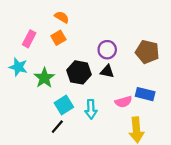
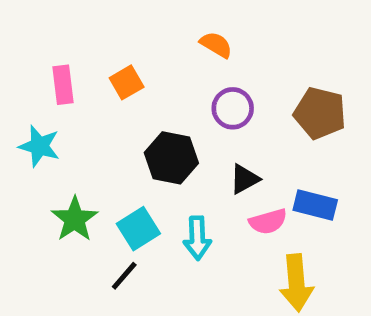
orange semicircle: (62, 17) -> (216, 45), moved
pink rectangle: (29, 39) -> (63, 85), turned -35
black triangle: (107, 71) -> (244, 179), moved, turned -40
green star: (44, 78) -> (75, 219), moved

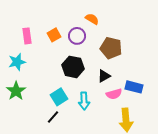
purple circle: (233, 108) -> (77, 36), moved
brown pentagon: (320, 113) -> (111, 48), moved
cyan star: (39, 146) -> (17, 62), turned -30
green star: (75, 219) -> (16, 91), moved

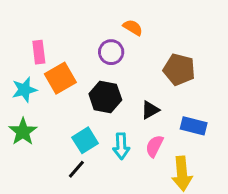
orange square: (54, 35) -> (60, 78), moved, size x1.5
brown pentagon: (111, 48) -> (179, 69), moved
pink semicircle: (114, 94) -> (154, 146), moved, turned 133

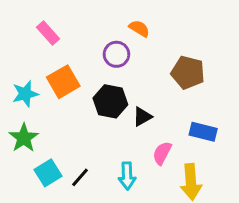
pink rectangle: (39, 52) -> (48, 33), moved, turned -35
black triangle: (150, 110) -> (142, 117), moved
cyan square: (85, 140) -> (48, 173), moved
cyan arrow: (121, 146) -> (127, 176), moved

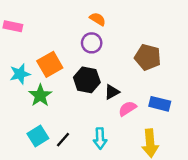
orange semicircle: (139, 28) -> (98, 19), moved
pink rectangle: (48, 33) -> (13, 26), moved, turned -36
green star: (24, 138) -> (40, 95), moved
pink semicircle: (162, 153) -> (127, 109), moved, turned 30

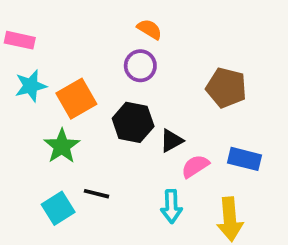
cyan star: (20, 74) -> (31, 86), moved
cyan arrow: (100, 138) -> (171, 206), moved
black line: (63, 140) -> (96, 194), moved, turned 63

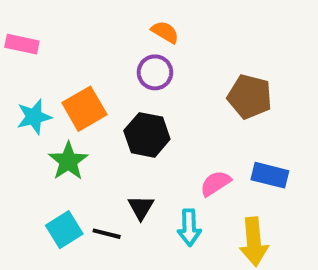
cyan star: (31, 86) -> (34, 117), moved
black triangle: (171, 141) -> (141, 207), moved, turned -30
black line: (96, 194) -> (107, 234), moved

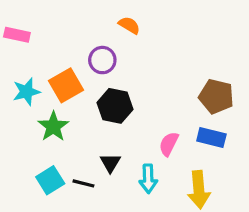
purple circle: (155, 72) -> (102, 60), moved
brown pentagon: (250, 97) -> (216, 96), moved
pink semicircle: (215, 183) -> (169, 144), turned -30

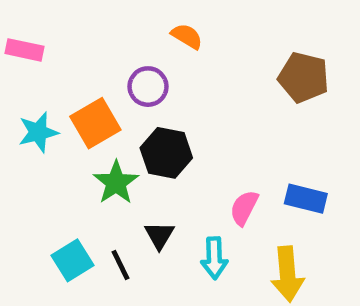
brown pentagon: (216, 96) -> (304, 77), moved
green star: (53, 126) -> (116, 183), moved
black line: (83, 183) -> (121, 265), turned 50

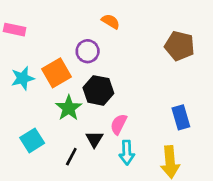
blue rectangle: (306, 199) -> (181, 117), turned 60
pink semicircle: (244, 208) -> (119, 124), moved
cyan square: (72, 260) -> (32, 140), moved
black line: (121, 265) -> (71, 157), turned 54

